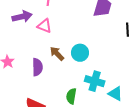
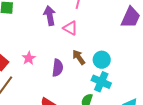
purple arrow: (22, 17) -> (50, 16), turned -96
cyan cross: (95, 81) -> (101, 82), moved

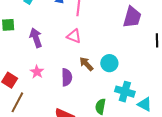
purple arrow: (50, 16) -> (36, 38), moved
cyan cross: (101, 82) -> (125, 92), moved

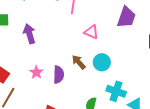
pink triangle: (74, 36) -> (91, 32), moved
pink star: (37, 72) -> (36, 72), moved

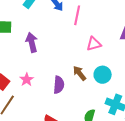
pink triangle: (91, 32) -> (94, 44), turned -42
pink star: (36, 72) -> (27, 80), moved

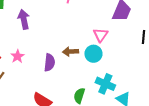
pink triangle: (94, 44) -> (101, 35), moved, turned -42
brown arrow: (79, 73) -> (71, 52), turned -56

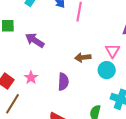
purple arrow: (24, 19) -> (35, 40), turned -42
brown arrow: (71, 52) -> (83, 57), moved

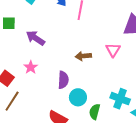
cyan circle: (107, 70) -> (78, 97), moved
pink star: (31, 78) -> (31, 67), moved

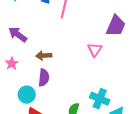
brown arrow: (83, 56) -> (44, 56), moved
cyan circle: (78, 97) -> (27, 95), moved

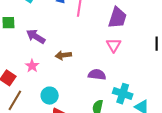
purple trapezoid: (116, 26) -> (117, 18), moved
purple semicircle: (44, 78) -> (97, 75), moved, turned -84

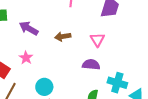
pink triangle: (114, 45) -> (97, 40), moved
brown arrow: (63, 55) -> (63, 36), moved

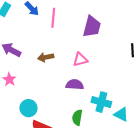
pink triangle: (97, 40) -> (80, 60), turned 49

